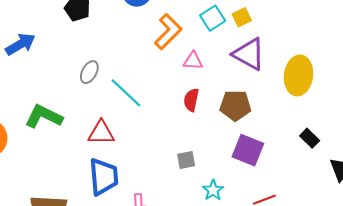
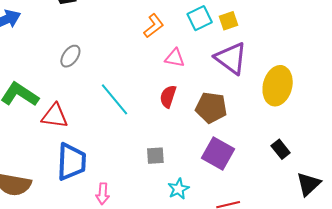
orange L-shape: (168, 32) -> (154, 26), size x0.7
cyan line: (126, 93) -> (115, 99), moved
red triangle: (101, 133) -> (55, 116), moved

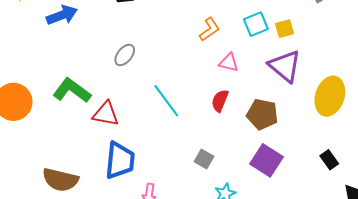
gray square: (155, 156) -> (204, 159), turned 30

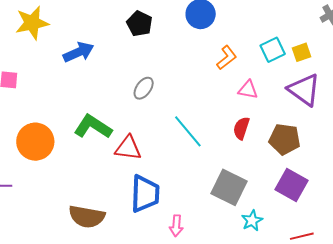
gray square: (204, 159) -> (229, 187), size x1.8

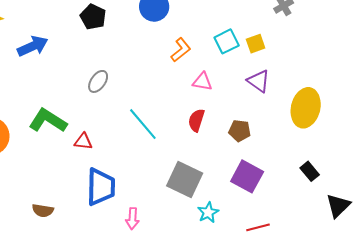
purple triangle: (304, 90) -> (259, 81), size x0.7
brown pentagon: (285, 139) -> (240, 131), size x0.7
red triangle: (128, 148) -> (83, 141), size x0.7
brown semicircle: (87, 217) -> (43, 210), size x0.6

